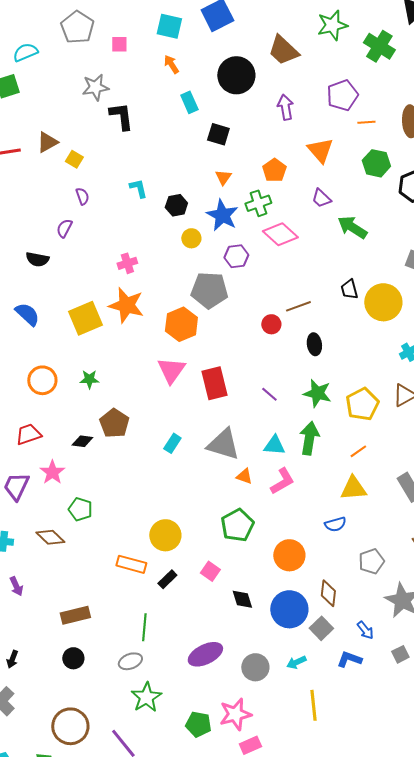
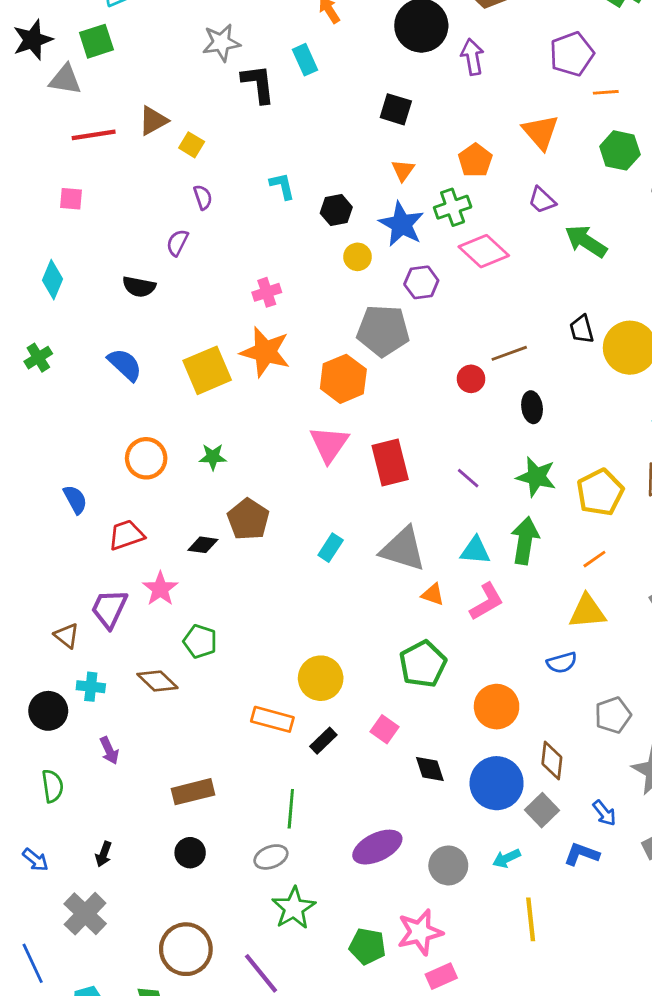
cyan rectangle: (189, 102) -> (305, 60), moved
purple arrow: (285, 107) -> (472, 57), moved

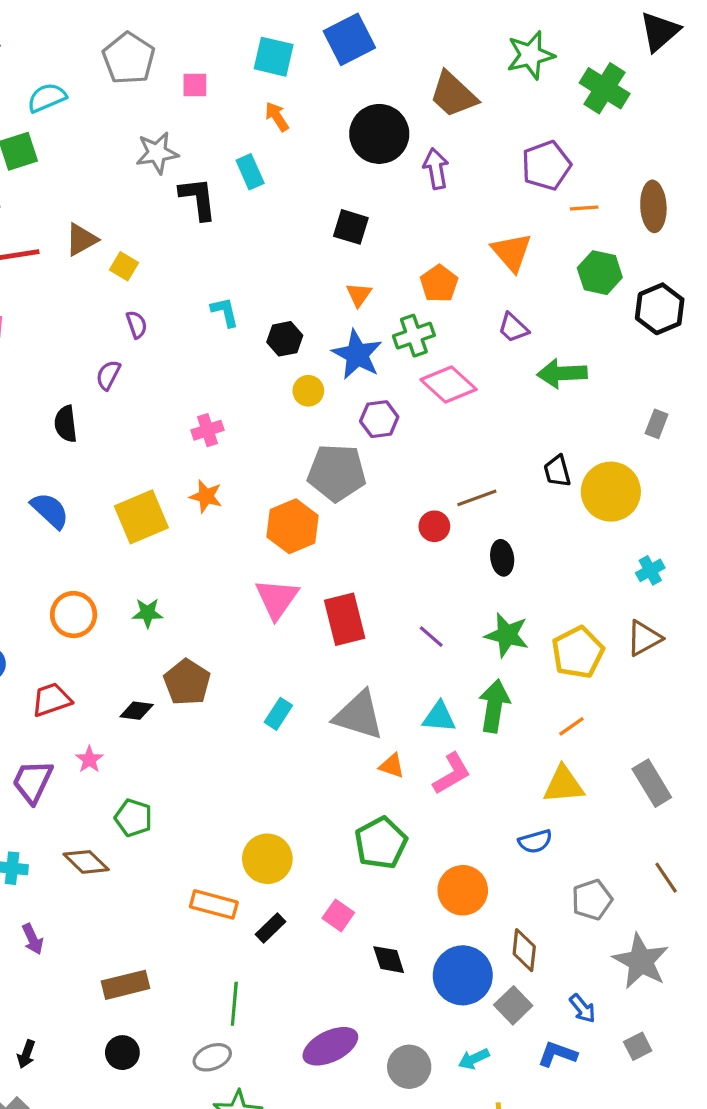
green arrow: (586, 241) -> (562, 373), turned -36
black semicircle: (139, 287) -> (66, 424), turned 72
orange star: (265, 352) -> (206, 496), size x0.6
pink star: (160, 589) -> (89, 759), size x0.7

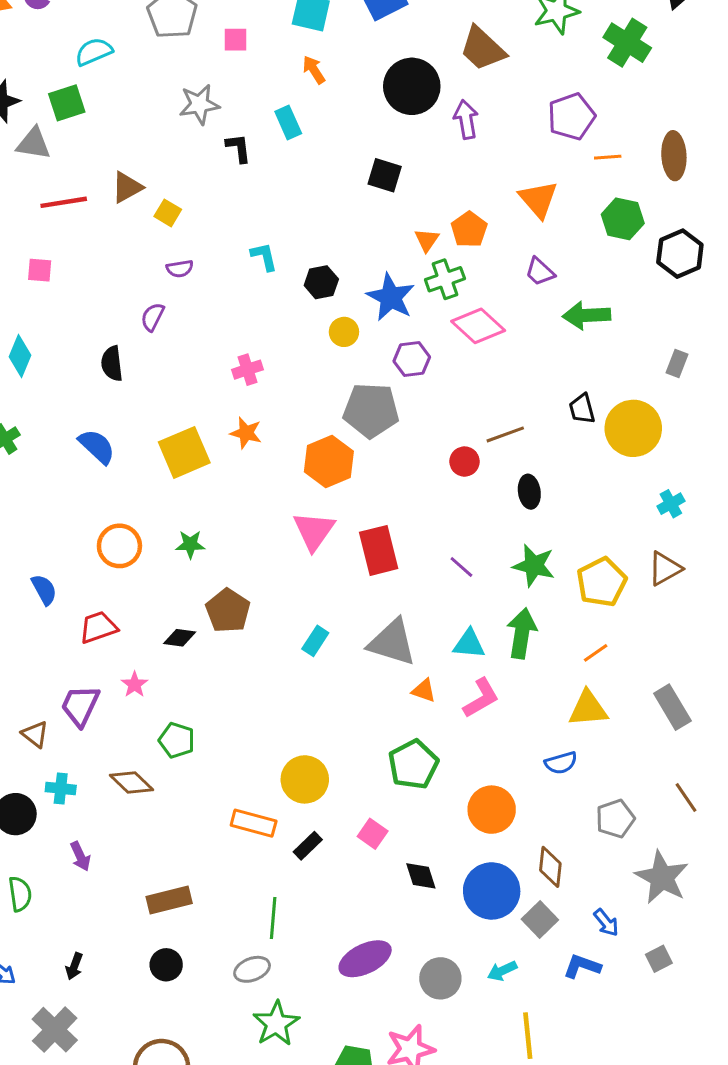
black L-shape: (198, 199) -> (238, 148), size x0.7
orange triangle: (359, 295) -> (427, 240), moved
purple semicircle: (137, 325) -> (180, 269), turned 100

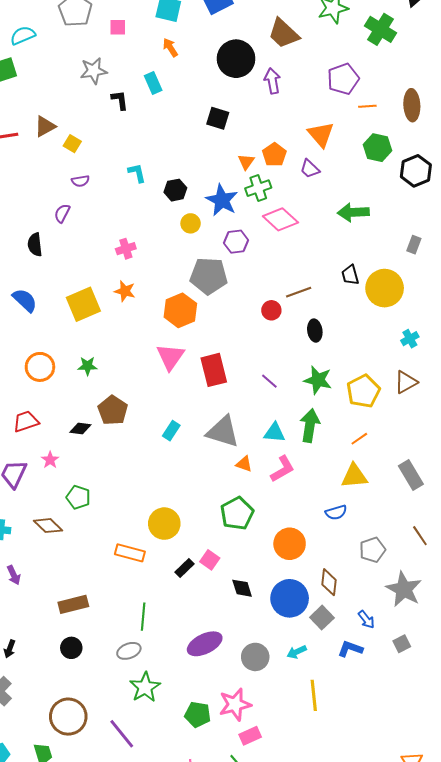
purple trapezoid: (540, 272) -> (310, 169), moved
black rectangle: (308, 846) -> (184, 568), moved

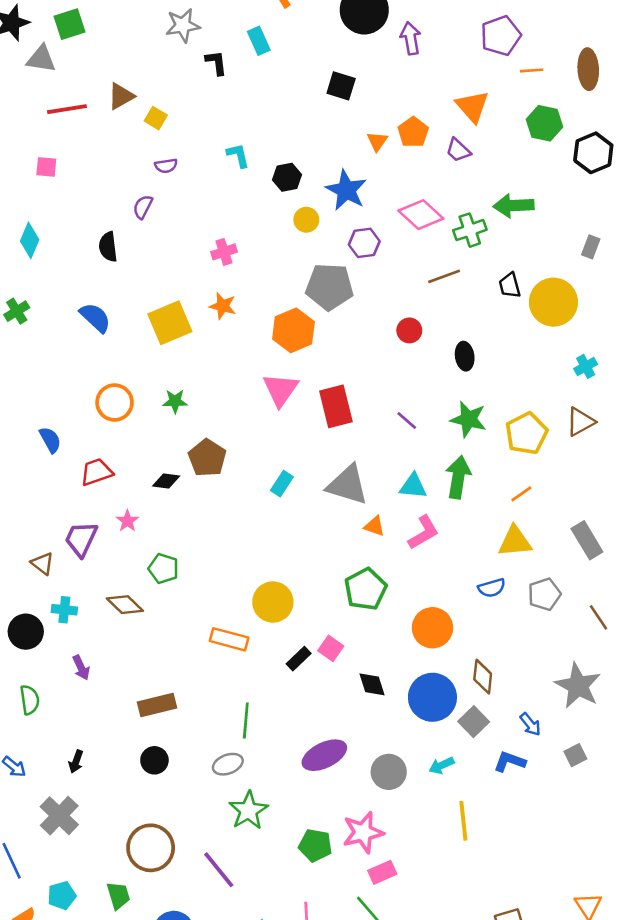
green cross: (258, 188) -> (470, 230), moved
brown line: (299, 292) -> (444, 276), moved
gray pentagon: (372, 550) -> (544, 594), moved

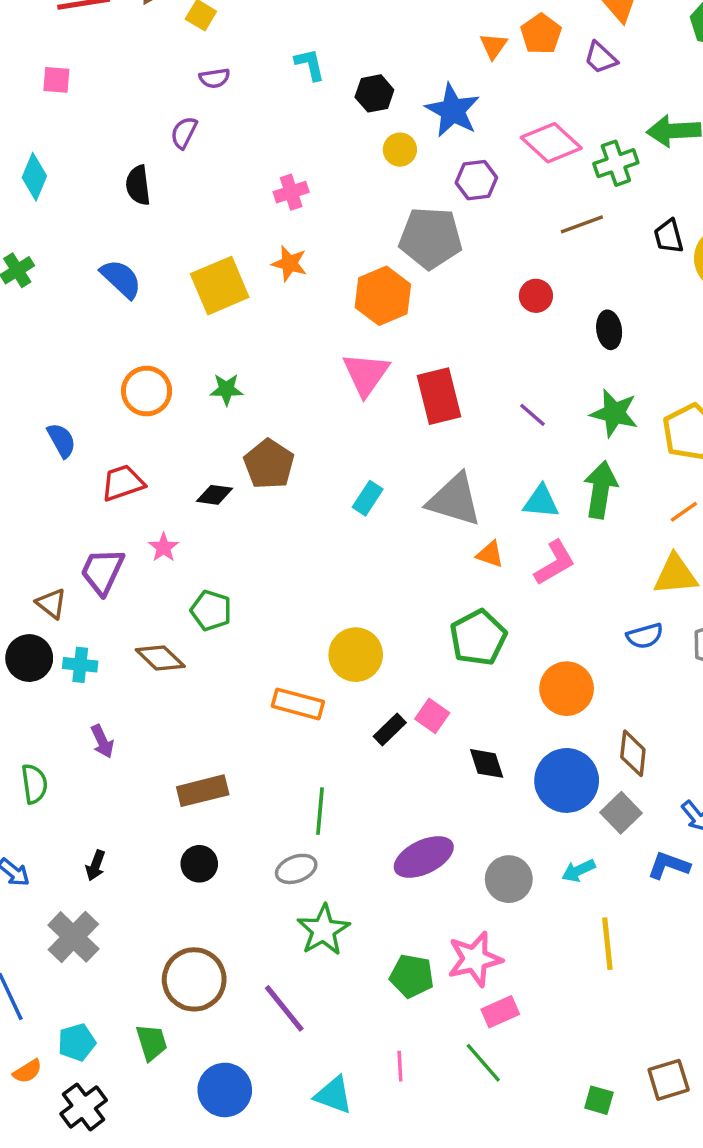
black circle: (26, 632) -> (29, 658), moved

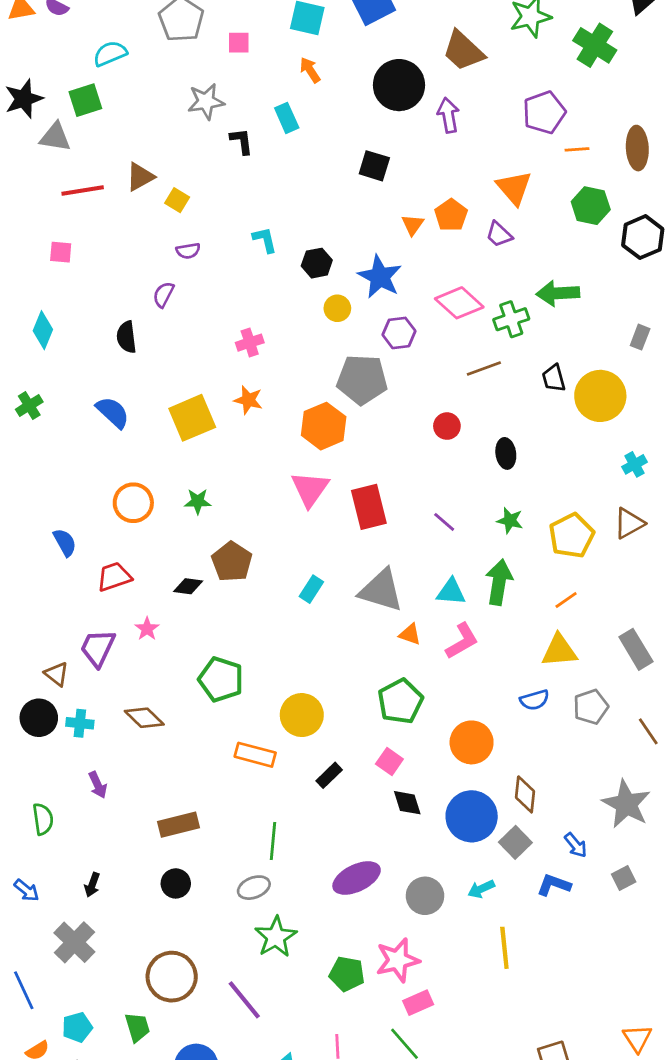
green star: (614, 413) -> (510, 521), size x0.7
green pentagon: (211, 610) -> (221, 679), moved, size x1.4
pink square: (432, 716) -> (389, 762), moved

